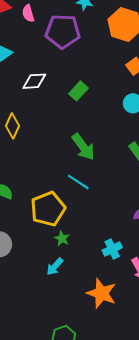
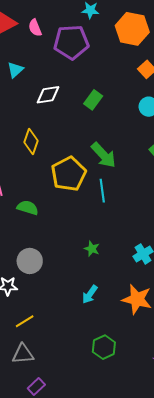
cyan line: (78, 182) -> (102, 191), turned 55
yellow pentagon: (48, 209) -> (69, 174), moved
cyan arrow: (55, 267) -> (90, 294), moved

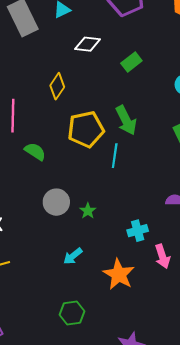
gray circle: (30, 261) -> (56, 202), moved

